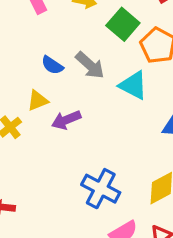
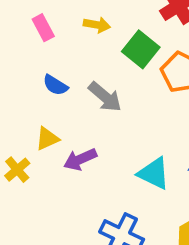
blue semicircle: (52, 65) -> (55, 85), moved
cyan triangle: (133, 85) -> (154, 173), moved

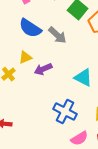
blue semicircle: (55, 85) -> (30, 28), size x1.6

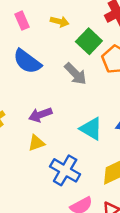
gray arrow: (57, 35) -> (75, 74), moved
yellow triangle: (25, 57) -> (36, 143), moved

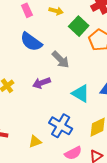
gray arrow: (75, 74) -> (61, 60), moved
yellow triangle: (36, 143) -> (35, 142), moved

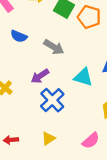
blue semicircle: (31, 42) -> (19, 36), size x0.7
blue cross: (61, 126) -> (52, 100), moved, turned 30

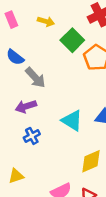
gray arrow: (54, 47) -> (35, 78), moved
blue cross: (52, 100) -> (32, 136), size x0.6

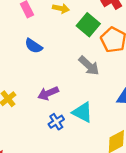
gray arrow: (35, 78) -> (89, 66), moved
cyan triangle: (72, 121) -> (82, 112), moved

